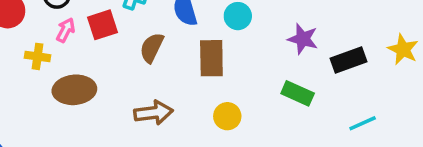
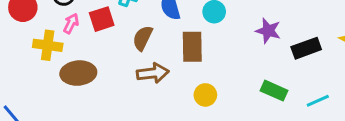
yellow cross: (38, 56) -> (48, 45), size x1.4
green rectangle: (298, 93) -> (274, 91), moved
brown arrow: (153, 113) -> (153, 73), moved

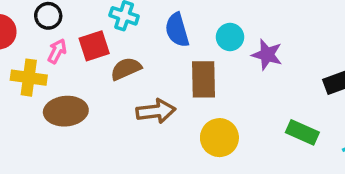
purple star: (268, 31) -> (267, 55), moved
brown semicircle: (143, 38) -> (126, 69), moved, turned 40
yellow circle: (205, 95) -> (219, 138), size x1.4

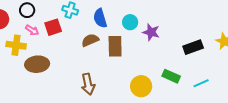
pink arrow: (57, 51) -> (32, 30), turned 96
brown semicircle: (126, 69) -> (90, 40), moved
brown arrow: (156, 111) -> (88, 84), moved, turned 85
yellow circle: (219, 138) -> (141, 86), moved

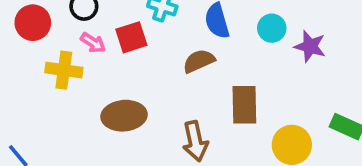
brown rectangle: (115, 46) -> (244, 105), moved
brown ellipse: (37, 64) -> (124, 116), moved

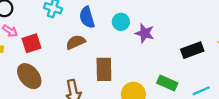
red square: (131, 37) -> (32, 43), moved
brown ellipse: (124, 116) -> (29, 76), turned 55

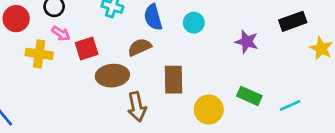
purple star: (145, 33) -> (247, 42), moved
black rectangle: (192, 50) -> (293, 21), moved
brown ellipse: (29, 76) -> (112, 76), moved, turned -55

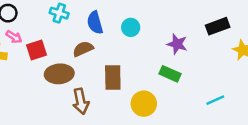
green rectangle: (249, 96) -> (170, 74), moved

